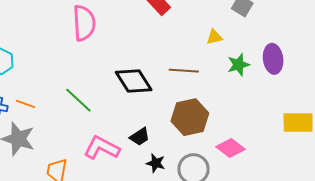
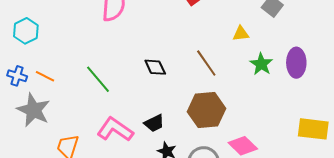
green star: (238, 65) -> (261, 64), turned -30
brown line: (184, 71) -> (206, 63), turned 44
black diamond: (134, 81) -> (155, 67), size x0.6

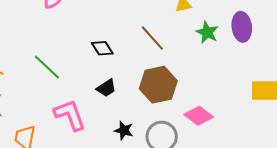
black trapezoid: (154, 123) -> (106, 88), moved
pink L-shape: (115, 130) -> (70, 115), turned 42

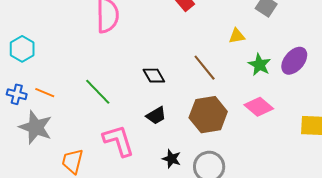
purple ellipse: (242, 27) -> (294, 61), turned 44
pink diamond: (199, 116) -> (259, 107), moved

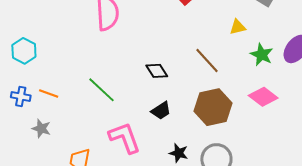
gray star: (36, 127) -> (41, 128), size x0.6

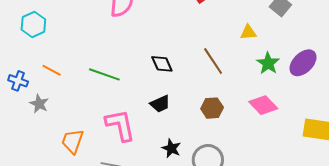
green line: (101, 90) -> (104, 74), turned -32
blue cross: (21, 96) -> (18, 81), moved
brown hexagon: (213, 107) -> (212, 108), size x0.6

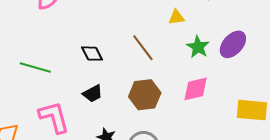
pink diamond: (263, 105) -> (196, 89), turned -56
brown hexagon: (212, 108) -> (145, 95), size x1.4

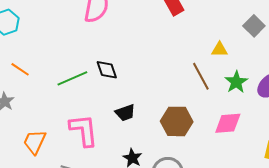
brown line: (143, 48) -> (201, 76), moved
black diamond: (92, 54) -> (107, 70), moved
green line: (35, 67) -> (72, 78), turned -48

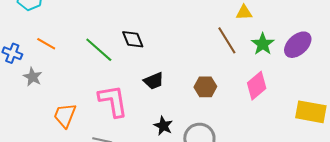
green line: (72, 78) -> (99, 50), turned 68
brown hexagon: (177, 121) -> (205, 87), size x0.7
pink diamond: (228, 123) -> (257, 86), turned -32

